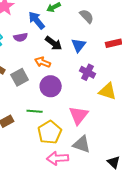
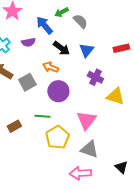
gray semicircle: (87, 16) -> (80, 21), moved
pink arrow: (58, 158) -> (80, 173), moved

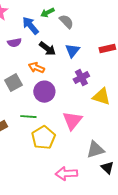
purple cross: (95, 77) -> (81, 78), turned 35
gray triangle: (89, 149) -> (95, 150), moved, turned -36

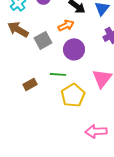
orange arrow: (36, 68) -> (66, 25), turned 133

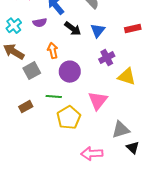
orange arrow: (66, 25) -> (53, 51), moved, turned -77
gray square: (43, 40) -> (32, 71), moved

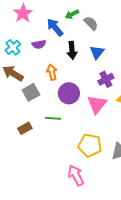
black arrow: (73, 29) -> (72, 50), turned 48
pink triangle: (98, 101) -> (97, 104), moved
yellow pentagon: (69, 118) -> (90, 145), moved, turned -30
pink arrow: (92, 154) -> (76, 175), moved, turned 65

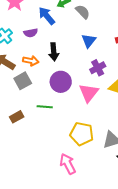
black arrow: (72, 50) -> (54, 52), moved
orange arrow: (52, 72) -> (31, 61), moved, turned 112

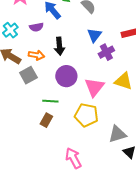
purple cross: (98, 68) -> (106, 52), moved
brown rectangle: (17, 117) -> (46, 120), moved, turned -32
yellow pentagon: (82, 134) -> (86, 115), moved

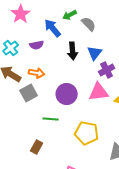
black arrow: (59, 46) -> (73, 51), moved
pink triangle: (94, 87) -> (99, 92), moved, turned 45
brown rectangle: (46, 120) -> (37, 147), moved

